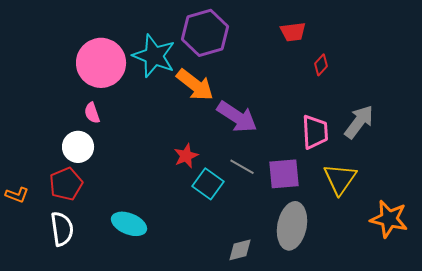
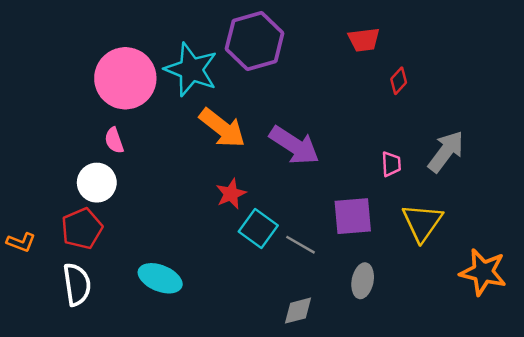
orange arrow: (195, 85) -> (222, 128), moved
pink trapezoid: (315, 132) -> (391, 164), size x0.6
gray line: (242, 167) -> (301, 245), moved
gray ellipse: (292, 226) -> (363, 281), size x0.6

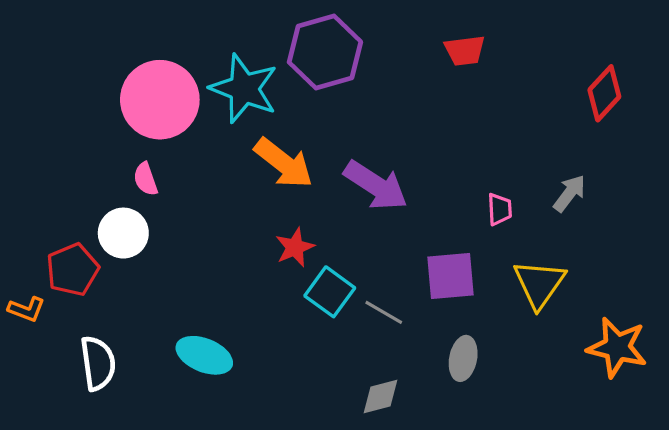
red diamond: (399, 81) -> (604, 93), moved, size x1.6
gray arrow: (446, 152) -> (569, 193), size x0.7
red pentagon: (82, 229) -> (73, 270), moved

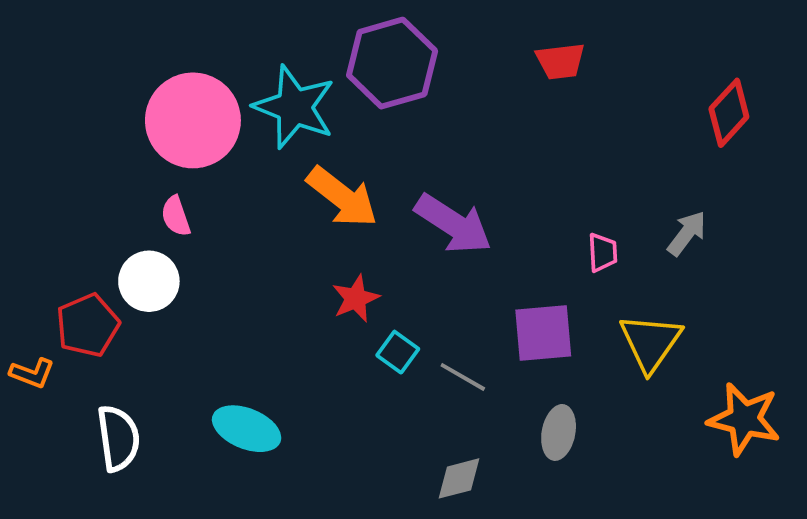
cyan square: (330, 292) -> (398, 352), size x0.7

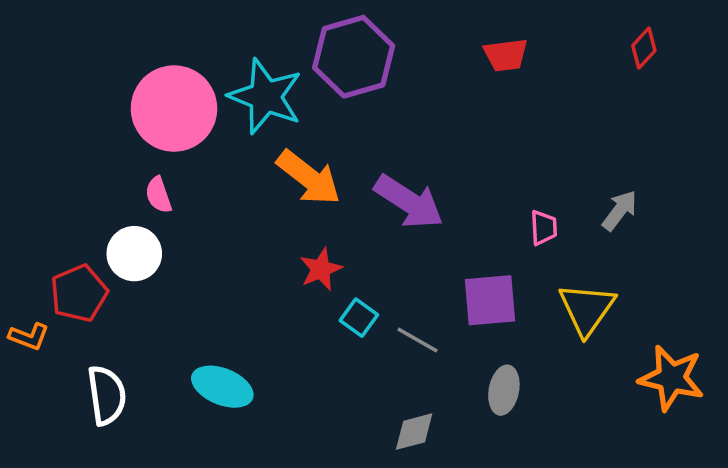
red diamond: (729, 113) -> (644, 48), moved, size x0.7

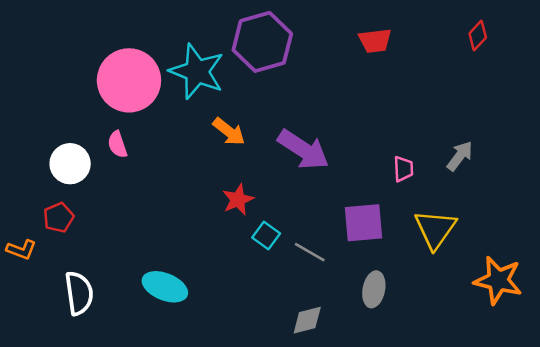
orange arrow: (309, 178) -> (229, 132), size x0.7
white circle: (134, 254) -> (70, 164), moved
red pentagon: (79, 293) -> (58, 218), size x0.7

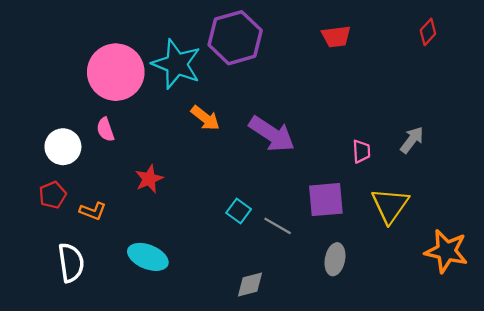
red star: (238, 200) -> (149, 179), moved
orange L-shape: (21, 250) -> (93, 211), moved
gray diamond: (307, 320) -> (250, 284), moved

